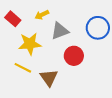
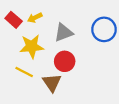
yellow arrow: (42, 15) -> (35, 18), moved
red circle: (74, 56) -> (65, 61), moved

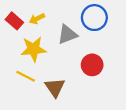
blue circle: (104, 29) -> (94, 18), moved
red circle: (65, 61) -> (92, 65), moved

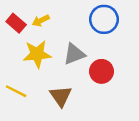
gray triangle: (67, 34) -> (74, 54), moved
yellow line: (26, 76) -> (16, 91), moved

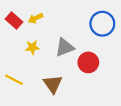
blue circle: (104, 19) -> (102, 24), moved
yellow star: (37, 54) -> (32, 47), size x0.6

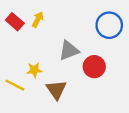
yellow arrow: (36, 18) -> (38, 19), turned 144
yellow star: (32, 47) -> (34, 70), moved

